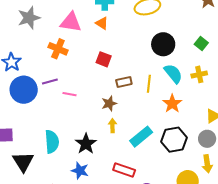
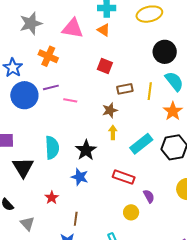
orange cross: (58, 49) -> (48, 56), moved

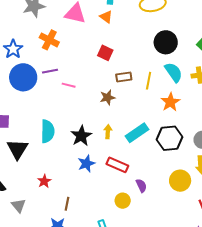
yellow arrow: (113, 132) -> (108, 132), moved
blue star: (80, 177) -> (86, 164), moved, turned 30

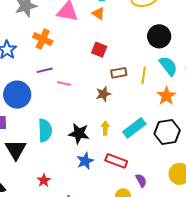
blue circle: (23, 77) -> (17, 95), moved
black star: (81, 136) -> (79, 133), turned -30

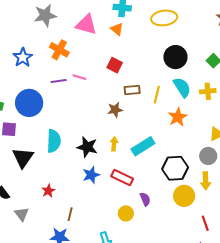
pink line: (64, 83) -> (79, 77), moved
black hexagon: (167, 132) -> (175, 168), moved

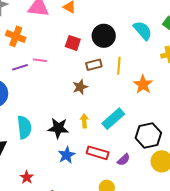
black circle: (175, 57) -> (104, 36), moved
cyan semicircle: (182, 87) -> (143, 30), moved
purple semicircle: (145, 199) -> (124, 160), moved, turned 80

